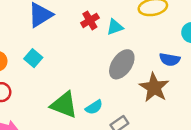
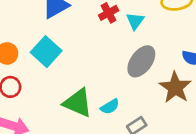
cyan triangle: (115, 27) -> (135, 21), turned -36
cyan square: (33, 58) -> (46, 52), size x1.5

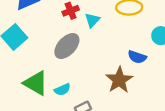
gray ellipse: (141, 61) -> (67, 46), moved

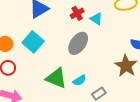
cyan triangle: (92, 20) -> (96, 19), turned -32

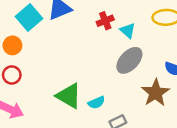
cyan square: (33, 42) -> (29, 18), moved
gray ellipse: (78, 43) -> (129, 60), moved

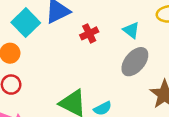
red cross: (105, 21) -> (89, 33), moved

